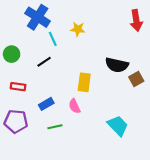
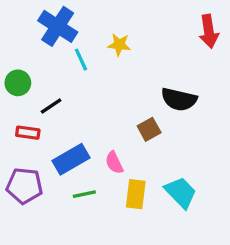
black line: (44, 62) -> (51, 106), moved
brown square: (136, 79) -> (149, 129), moved
yellow rectangle: (84, 82) -> (136, 194), moved
blue rectangle: (46, 104) -> (71, 159), size x1.5

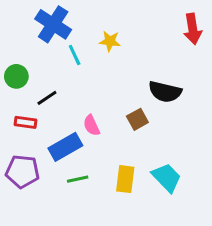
pink semicircle: (114, 163) -> (91, 125), moved

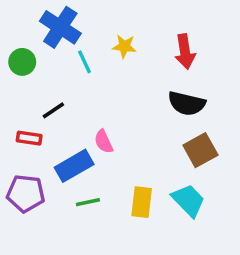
red arrow: (193, 29) -> (185, 52), moved
green circle: (16, 76) -> (22, 62), moved
brown square: (137, 119) -> (200, 150), moved, size x1.4

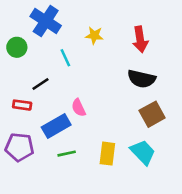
cyan line: (85, 62) -> (65, 58), moved

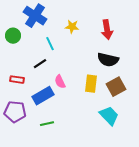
black line: (40, 84) -> (40, 64), moved
green line: (67, 154) -> (47, 124), moved
yellow rectangle: (107, 154) -> (91, 84), moved

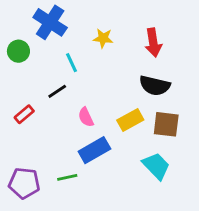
red rectangle: (17, 80) -> (24, 114), turned -48
yellow rectangle: (91, 84) -> (130, 120), turned 54
brown square: (116, 87) -> (166, 124), turned 36
blue rectangle: (43, 96) -> (94, 150), moved
purple pentagon: (15, 112) -> (24, 183), moved

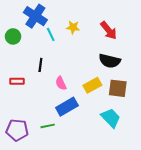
red arrow: (153, 43) -> (109, 30), turned -30
cyan line: (72, 63) -> (51, 34), moved
black line: (57, 91) -> (40, 65), turned -48
red rectangle: (24, 114) -> (17, 81), turned 40

